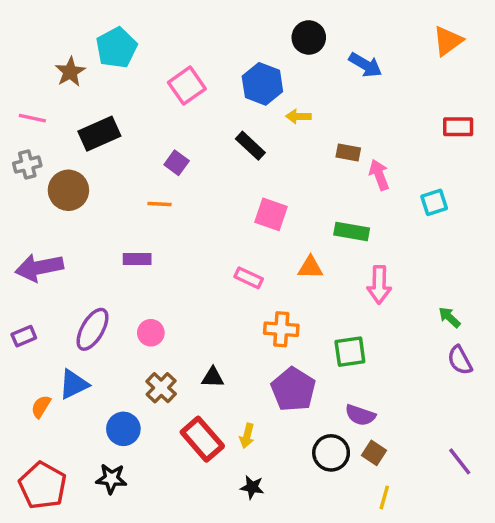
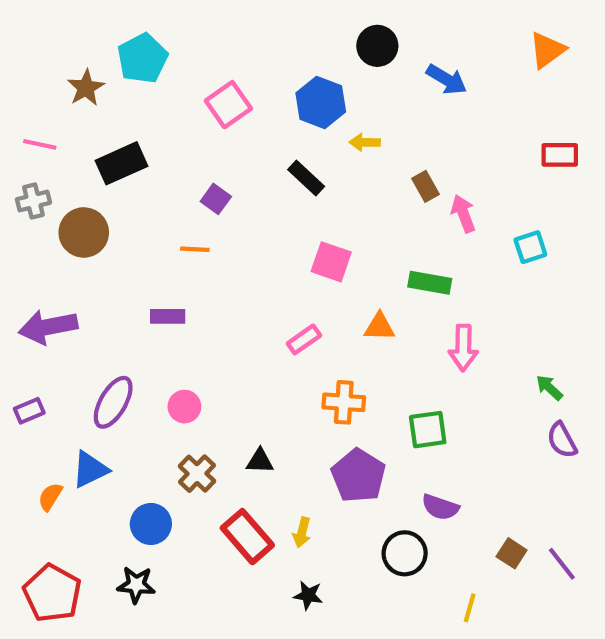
brown rectangle: (348, 153) -> (426, 186), turned 50
pink rectangle: (249, 278) -> (304, 339), turned -60
brown square: (374, 453) -> (512, 553), moved

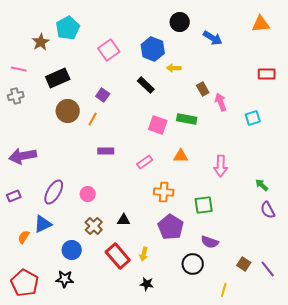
orange triangle: (547, 50) -> (261, 24), turned 30
brown circle: (84, 232) -> (68, 111), moved
orange line: (195, 249) -> (93, 119), turned -64
green rectangle: (430, 283) -> (187, 119), moved
purple rectangle: (168, 316) -> (106, 151), moved

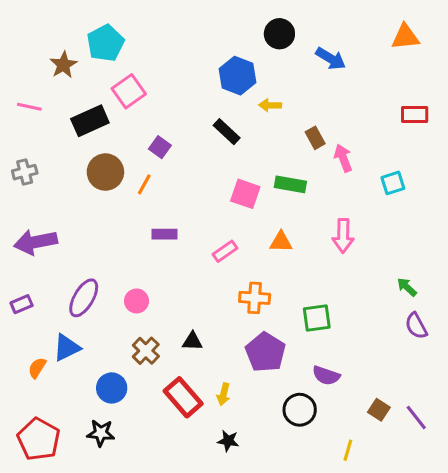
pink square: (109, 50) -> (129, 91), moved
gray cross: (16, 96) -> (25, 172), moved
pink arrow: (221, 166) -> (343, 236), moved

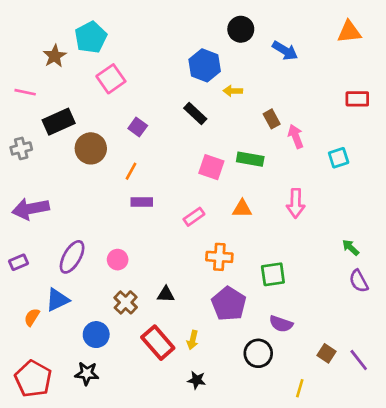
black rectangle: (90, 121) -> (59, 122), moved
orange line: (144, 184) -> (131, 171), moved

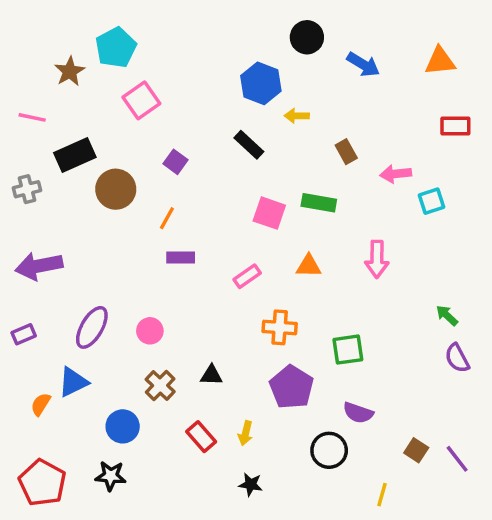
orange triangle: (349, 32) -> (440, 61), moved
pink arrow: (296, 136) -> (396, 174), moved, turned -75
red rectangle: (158, 343) -> (201, 437), size x0.7

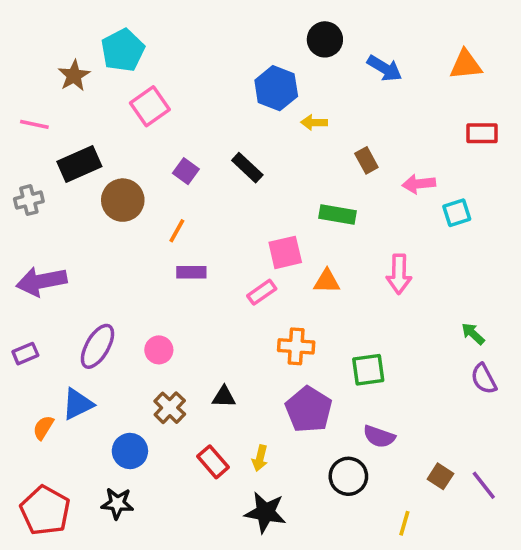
black rectangle: (249, 145) -> (247, 168), moved
pink square: (269, 213) -> (285, 252), moved, turned -32
black star: (251, 484) -> (265, 512), size x1.6

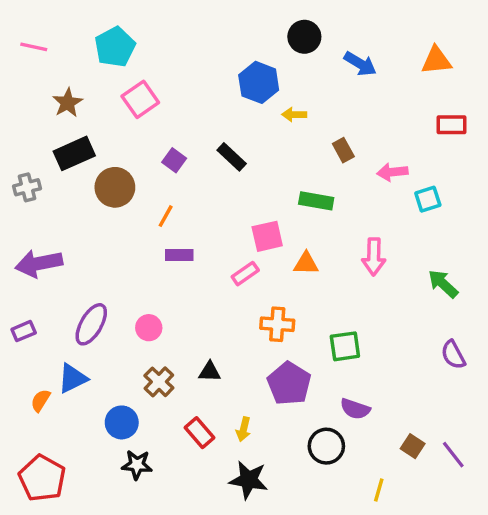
brown star: (74, 76) -> (68, 103), moved
pink line: (34, 124) -> (34, 47), moved
green arrow: (473, 334) -> (443, 284), moved, size x1.4
black star: (117, 503) -> (137, 465), moved

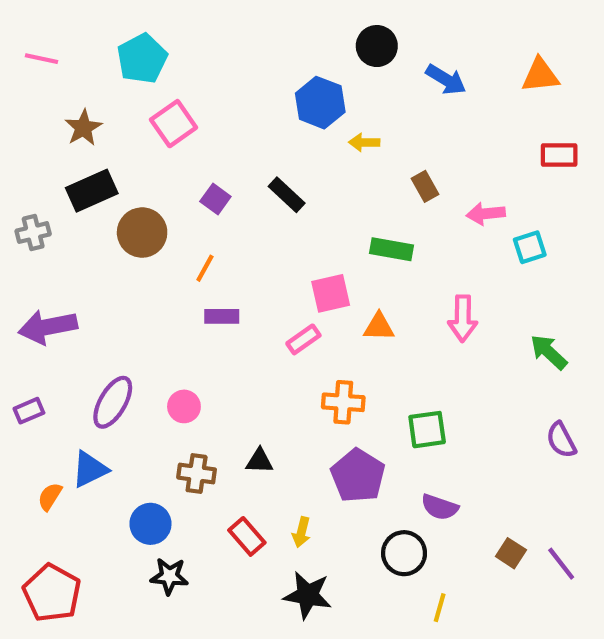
brown cross: (159, 382) -> (197, 474), turned -36
yellow line: (379, 490) -> (440, 608), moved

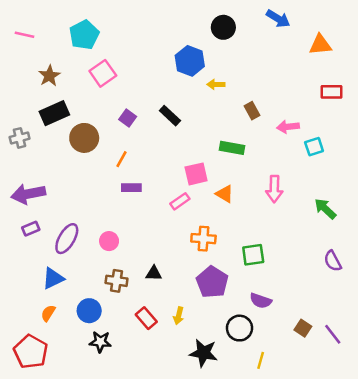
blue arrow: (446, 80) -> (278, 19), moved
orange triangle: (379, 327) -> (225, 194), turned 30
purple rectangle: (29, 411) -> (31, 229), moved
orange semicircle: (50, 497) -> (48, 313), moved
black star: (308, 595) -> (203, 353), moved

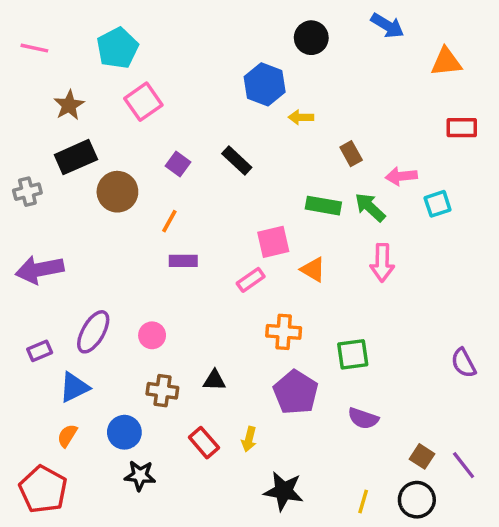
green arrow: (325, 209) -> (370, 207), moved
purple rectangle: (31, 229) -> (40, 351), moved
black circle: (240, 328) -> (417, 500), moved

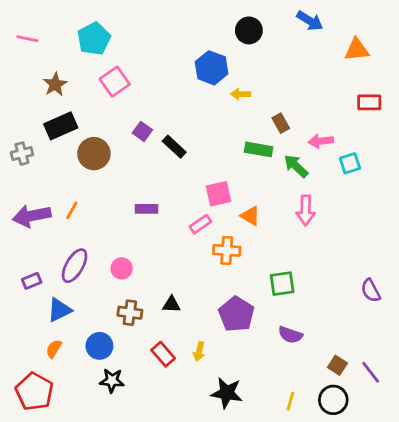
black rectangle: (237, 161) -> (174, 147), moved
green rectangle: (323, 206) -> (259, 149), moved
orange line: (169, 221) -> (72, 210), moved
orange cross: (284, 332) -> (227, 250), moved

